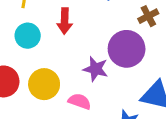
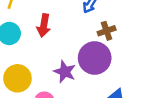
brown cross: (148, 16) -> (107, 31), moved

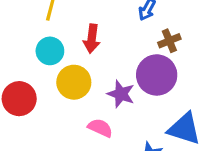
yellow circle: (17, 78) -> (74, 82), moved

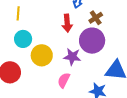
red arrow: (92, 39) -> (67, 23), moved
pink semicircle: (100, 128) -> (64, 80), turned -77

